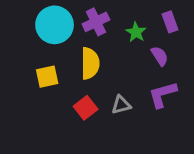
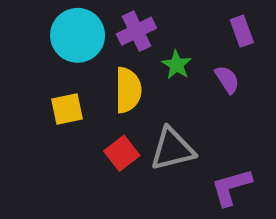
green star: (136, 32) -> (177, 65), moved
purple L-shape: (163, 94) -> (231, 187), moved
gray triangle: (121, 105) -> (172, 149), size x1.6

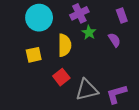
purple cross: (137, 31) -> (79, 13), moved
gray triangle: (172, 149) -> (87, 90), moved

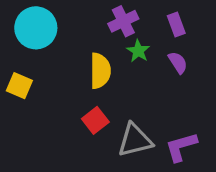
purple rectangle: (122, 15) -> (176, 25), moved
cyan circle: (39, 18) -> (36, 28), moved
yellow square: (34, 55) -> (19, 86), moved, turned 35

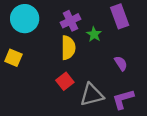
purple cross: (123, 21) -> (70, 21), moved
purple rectangle: (176, 25) -> (120, 16), size x1.5
purple semicircle: (178, 63) -> (121, 63), moved

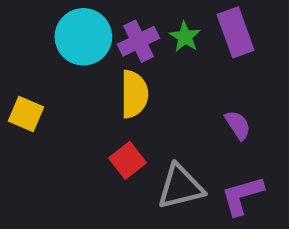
cyan circle: (25, 19) -> (83, 37), moved
green star: (94, 34) -> (185, 37), moved

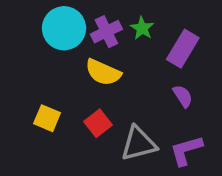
purple rectangle: (236, 32) -> (183, 49), moved, turned 51
yellow semicircle: (134, 94) -> (103, 72), turned 114
yellow square: (26, 114) -> (47, 118), moved

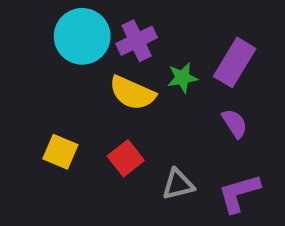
green star: (142, 28) -> (182, 78), moved, turned 30
gray triangle: (139, 144) -> (178, 184), size x0.7

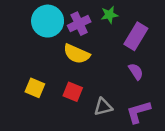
green star: (182, 78) -> (109, 15), moved
red square: (126, 158) -> (73, 92), turned -30

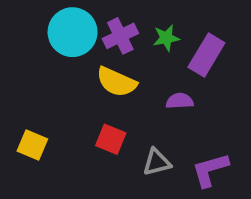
green star: (109, 15) -> (166, 38), moved
purple semicircle: (136, 72) -> (180, 101), moved, turned -60
yellow square: (35, 88) -> (32, 145), moved

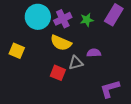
purple rectangle: (206, 55) -> (114, 15), moved
yellow square: (32, 145) -> (17, 51), moved
gray triangle: (157, 162) -> (76, 63), moved

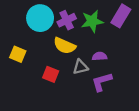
green star: (87, 20) -> (92, 21), size x1.5
red square: (58, 73) -> (51, 74), moved
purple L-shape: (110, 89) -> (102, 82), moved

